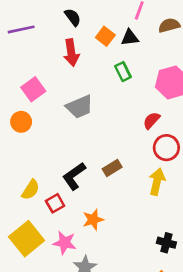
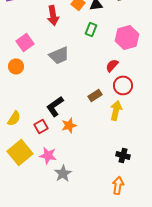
green rectangle: (123, 72) -> (91, 29), turned 48
brown rectangle: (112, 168) -> (95, 95), moved
yellow semicircle: (31, 190) -> (14, 118), moved
orange star: (93, 220) -> (69, 125), moved

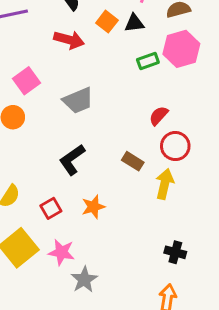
red arrow: (53, 15) -> (69, 40), turned -66
green rectangle: (91, 29) -> (148, 61), moved, turned 48
pink hexagon: (127, 37) -> (181, 49), moved
brown rectangle: (95, 95) -> (133, 161), turned 64
black L-shape: (55, 106) -> (72, 160), moved

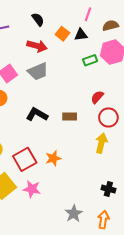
gray trapezoid: (78, 100) -> (38, 72), moved
black L-shape: (72, 160) -> (37, 114), moved, turned 65
brown rectangle: (133, 161) -> (70, 116), moved, turned -32
red square: (51, 208) -> (25, 159), size x1.6
gray star: (84, 280) -> (74, 214), moved

